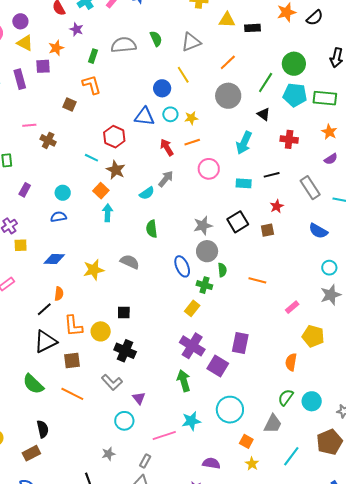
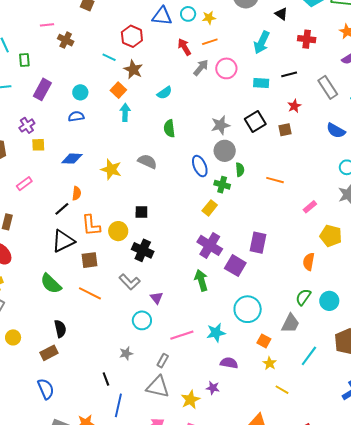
gray arrow: (166, 179) -> (201, 68), moved
purple rectangle: (25, 190) -> (42, 89), size x1.5
yellow star: (94, 270) -> (111, 169), turned 30
cyan star: (191, 421) -> (216, 333), moved

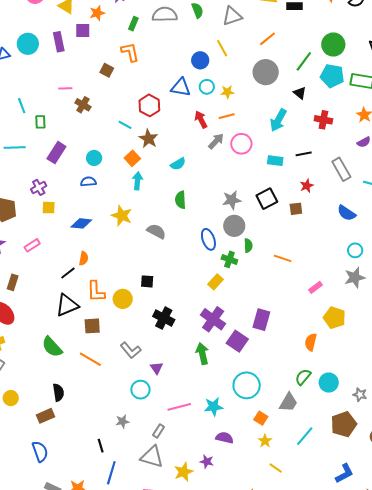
yellow star: (111, 169) -> (122, 216), moved
black cross: (143, 250) -> (164, 318), moved

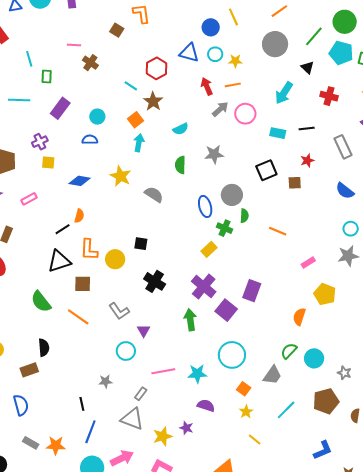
gray star: (232, 200) -> (214, 154), moved

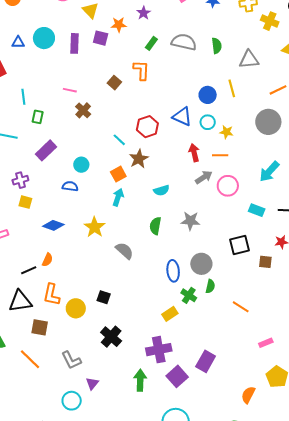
purple cross: (204, 287) -> (159, 350), turned 30

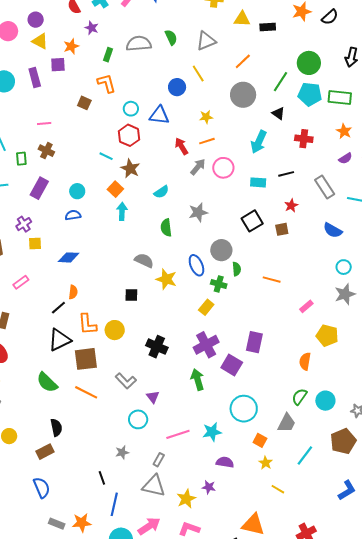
brown cross: (83, 110) -> (46, 151), moved
cyan circle: (208, 122) -> (131, 109), moved
yellow star: (95, 227) -> (166, 279), moved
black square: (104, 297) -> (131, 295), moved
brown square: (40, 327) -> (86, 359), size x1.4

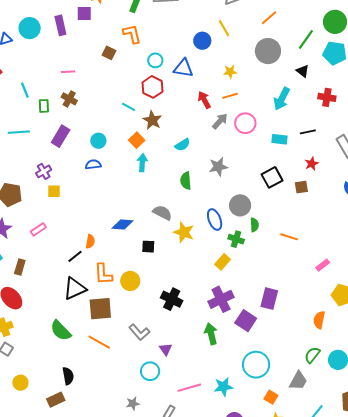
blue diamond: (69, 257) -> (122, 224), moved

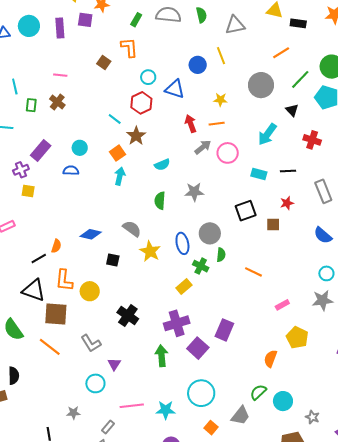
orange line: (269, 18) -> (281, 53), moved
purple rectangle: (61, 136) -> (41, 150), moved
black triangle: (75, 289) -> (34, 290), turned 35

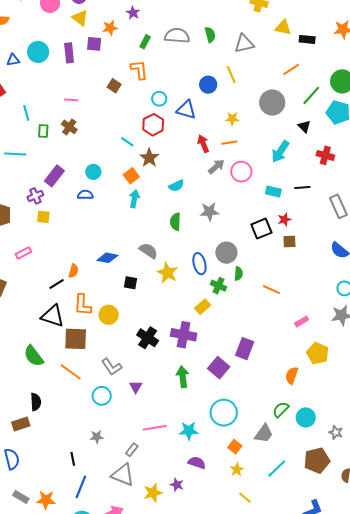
red star: (287, 203) -> (284, 220), moved
purple cross: (177, 323) -> (184, 335), moved, turned 30
cyan circle: (95, 383) -> (102, 396), moved

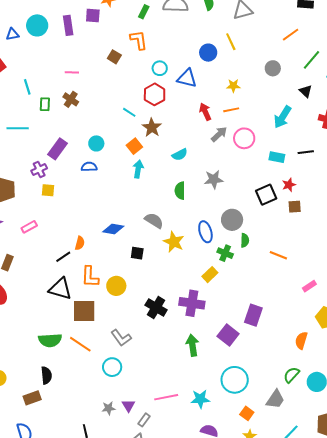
gray circle: (272, 103) -> (273, 68), size x0.6
green semicircle: (34, 356) -> (50, 340), moved, turned -55
purple triangle: (136, 387) -> (128, 406), moved

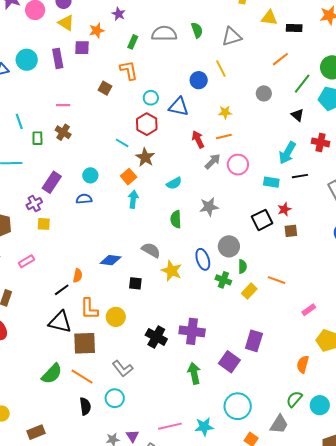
cyan arrow: (282, 117) -> (287, 153), moved
yellow rectangle: (210, 275) -> (249, 291), moved
green semicircle: (50, 340) -> (52, 374), turned -40
black semicircle: (46, 375) -> (85, 406), moved

